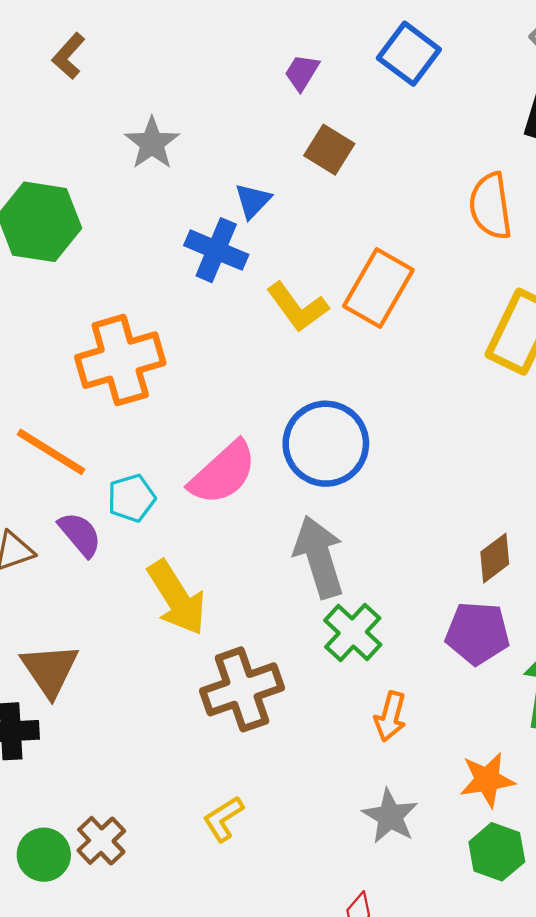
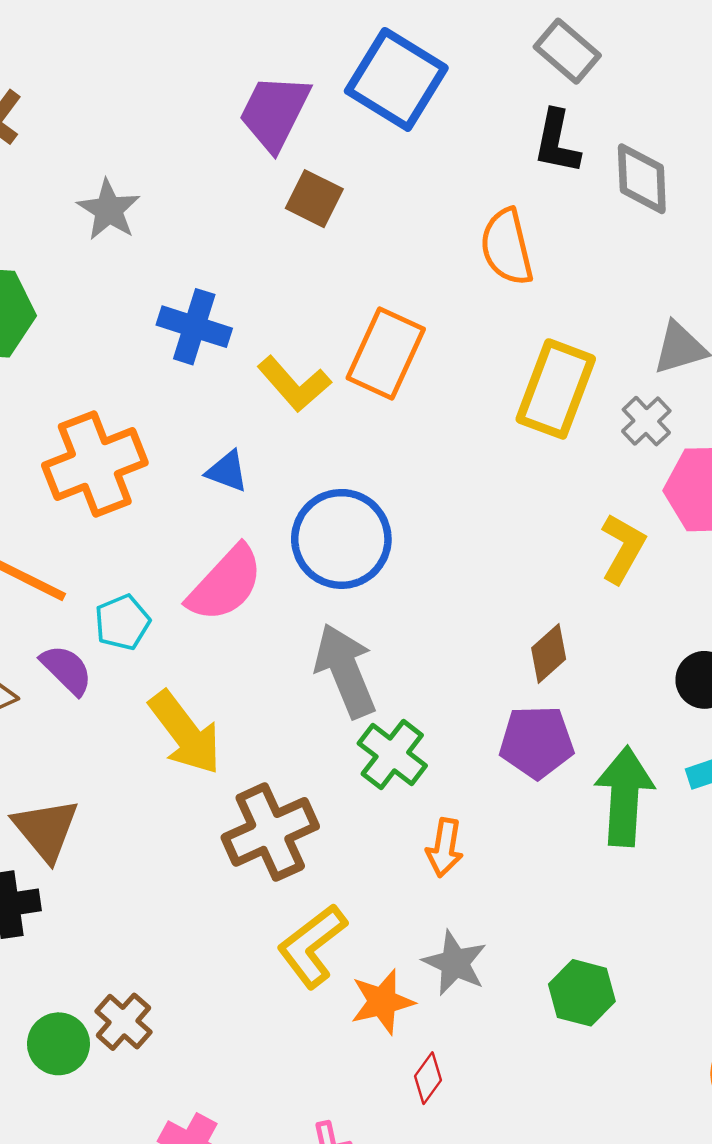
blue square: (409, 54) -> (396, 79), size x1.4
purple trapezoid: (302, 72) -> (275, 112), size x1.8
blue triangle: (253, 201) -> (227, 471), moved, turned -48
orange star: (487, 780) -> (382, 1002), moved
yellow L-shape: (223, 819) -> (312, 946), moved, size x1.5

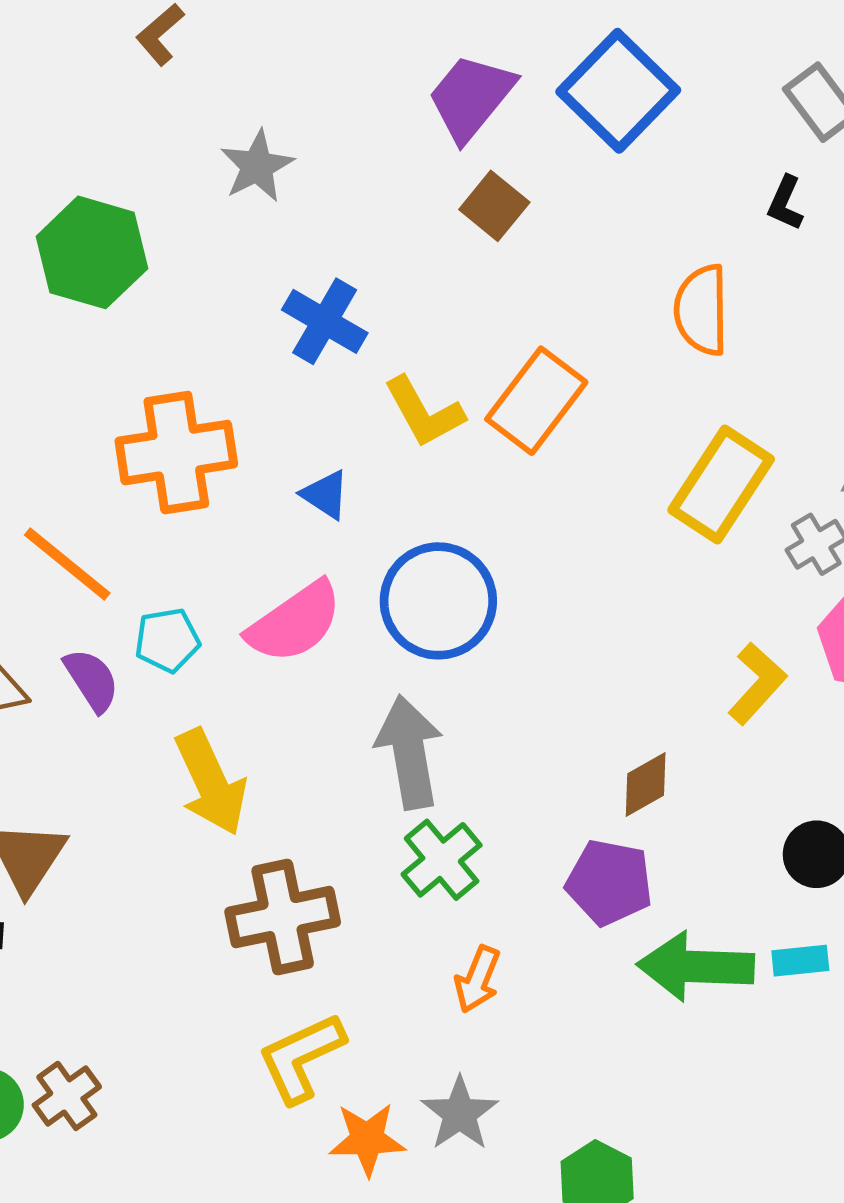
black L-shape: (557, 142) -> (785, 203), size x0.7
green arrow: (624, 796) -> (696, 967), turned -104

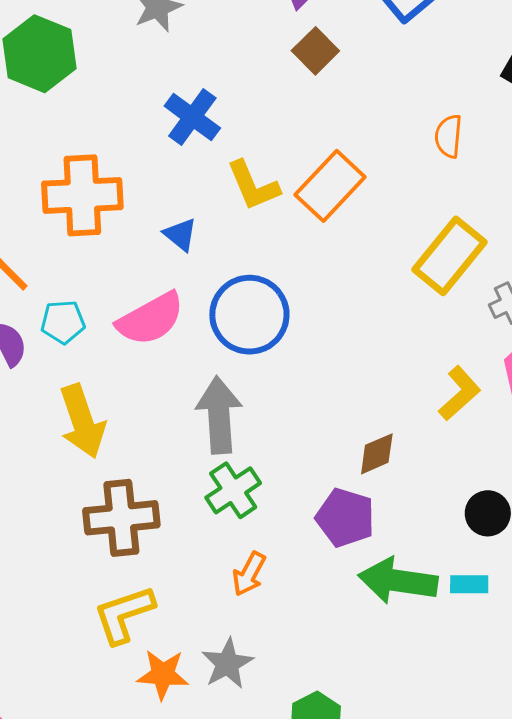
orange semicircle: (702, 310) -> (449, 136), size x0.7

